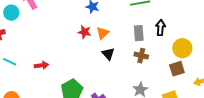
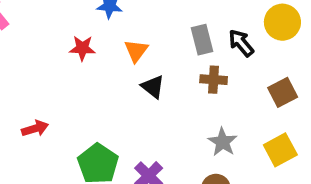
black arrow: (161, 28) -> (241, 43), moved, turned -35
red star: (85, 32) -> (82, 48), moved
yellow circle: (182, 48) -> (282, 22), moved

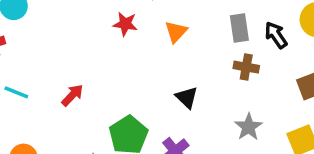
black triangle: (153, 87) -> (187, 97), moved
red arrow: (35, 128) -> (72, 95), turned -35

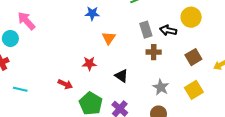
red star: (125, 24) -> (89, 63), moved
black arrow: (276, 35) -> (168, 30), turned -35
red arrow: (72, 95) -> (65, 84), moved, turned 80

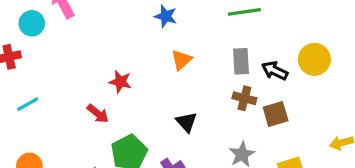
brown square: (193, 57) -> (276, 114), moved
red star: (89, 63) -> (120, 82), moved
cyan line: (20, 89) -> (28, 104), turned -56

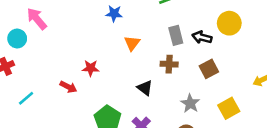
brown cross: (244, 98) -> (169, 64), moved
red arrow: (98, 114) -> (68, 87), moved

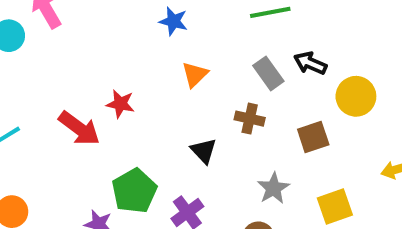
yellow circle: (229, 23) -> (356, 96), moved
gray rectangle: (176, 35) -> (268, 73), turned -30
black arrow: (202, 37) -> (310, 63), moved
red arrow: (68, 87) -> (79, 128), size x1.5

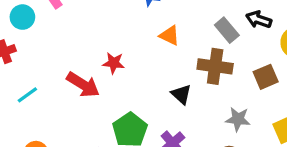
orange triangle: (195, 74) -> (170, 35), turned -45
brown cross: (250, 119) -> (215, 66), size x1.5
gray star: (273, 188) -> (238, 119), turned -30

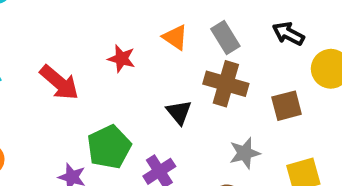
gray rectangle: (227, 30) -> (225, 37), moved
red star: (114, 63) -> (122, 59), moved
gray star: (238, 119) -> (245, 153), turned -30

